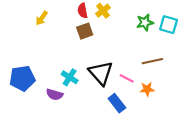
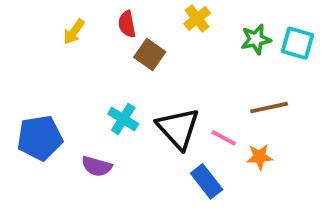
red semicircle: (83, 11) -> (127, 24), moved
yellow cross: (103, 11) -> (197, 18), moved
brown square: (85, 31) -> (150, 54), turned -35
cyan cross: (70, 77) -> (123, 119), moved

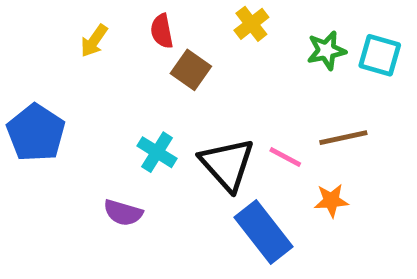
blue pentagon: (40, 138) -> (36, 133), moved, turned -30
pink line: (224, 138) -> (285, 157), moved
blue rectangle: (207, 181) -> (264, 232), size x1.4

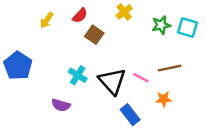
red semicircle: (162, 31) -> (80, 16), turned -126
blue rectangle: (264, 232) -> (130, 115), size x0.7

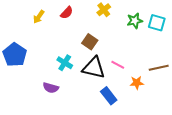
brown square: (94, 35) -> (90, 42), moved
brown line: (170, 68) -> (159, 68), moved
black triangle: (112, 81) -> (94, 68), turned -35

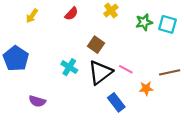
yellow arrow: (39, 17) -> (32, 16), moved
black triangle: (94, 68) -> (100, 72), turned -50
purple semicircle: (51, 88) -> (37, 101), moved

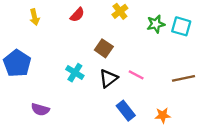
yellow arrow: (32, 16) -> (34, 17), turned -48
black triangle: (100, 72) -> (108, 78), size x0.7
orange star: (146, 88) -> (163, 115), moved

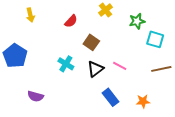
red semicircle: (77, 15) -> (71, 21), moved
cyan square: (181, 26) -> (155, 39), moved

